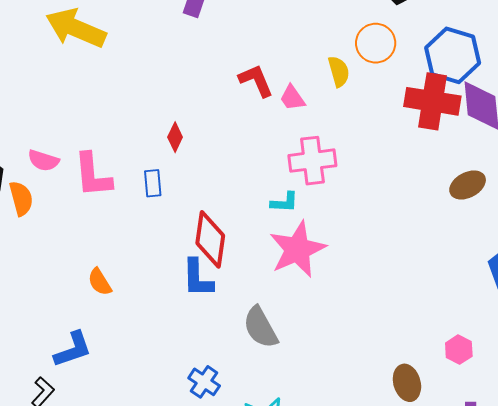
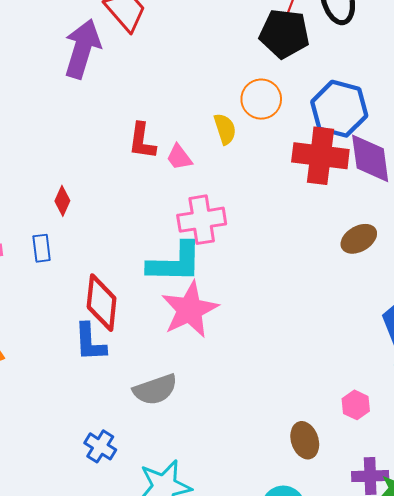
red L-shape: (256, 81) -> (142, 141), turned -147
cyan L-shape: (284, 202) -> (175, 263), size x2.0
gray semicircle: (260, 327) -> (155, 390), turned -78

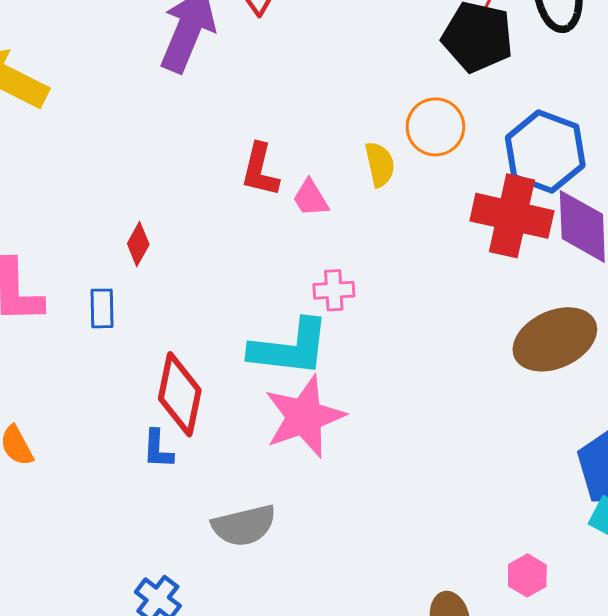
pink cross: (202, 220) -> (334, 290), size x0.6
brown ellipse: (359, 239) -> (555, 339), size x1.6
blue L-shape: (90, 342) -> (158, 449), size x0.7

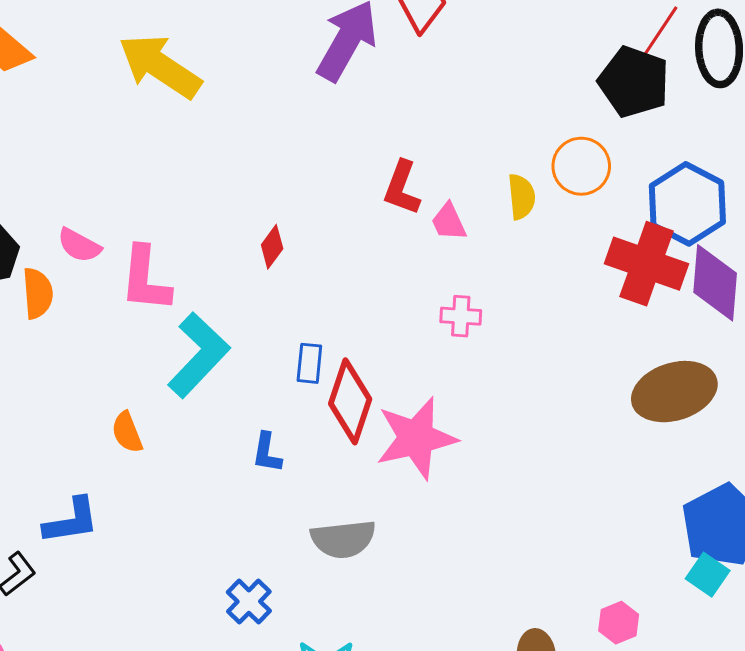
blue rectangle: (102, 308) -> (309, 363), moved
cyan L-shape: (290, 348) -> (199, 355), moved, turned -60
red diamond: (180, 394) -> (350, 401), moved

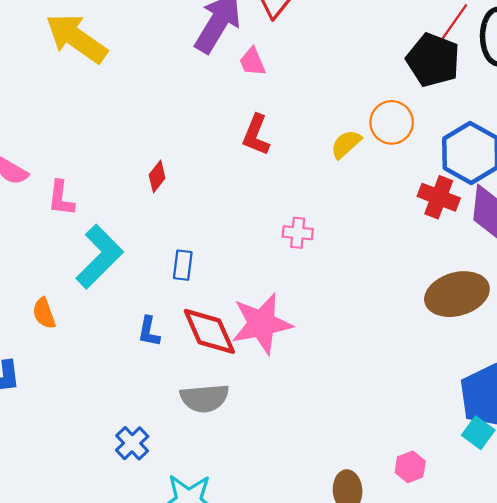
yellow semicircle: (521, 197) -> (346, 144), turned -128
pink trapezoid: (449, 222) -> (252, 62), moved
red cross: (647, 264) -> (439, 197), size x0.7
pink L-shape: (145, 279) -> (61, 198), size x0.7
red diamond: (350, 401) -> (209, 331), moved, turned -44

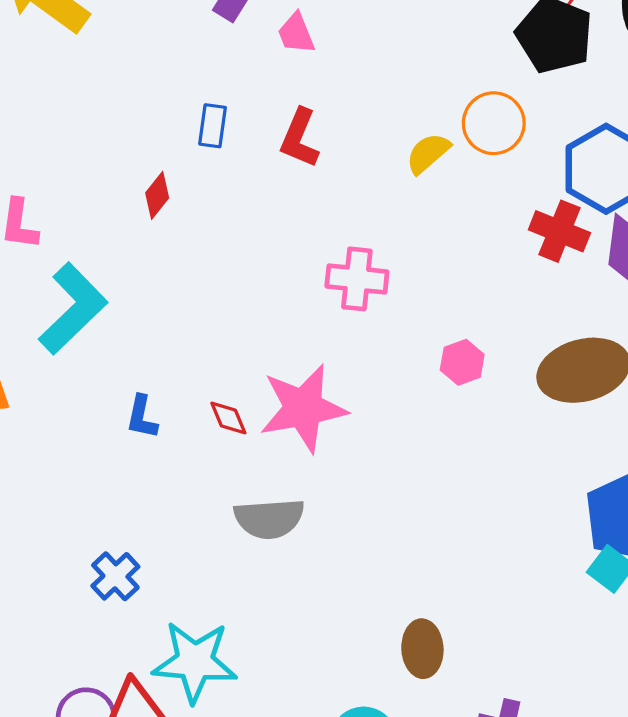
pink cross: (298, 233) -> (357, 279), size x1.4
blue rectangle: (183, 265) -> (213, 126), moved
red diamond: (209, 331) -> (228, 418), size x0.5
gray semicircle: (205, 398) -> (269, 519), moved
pink hexagon: (410, 467) -> (462, 362), moved

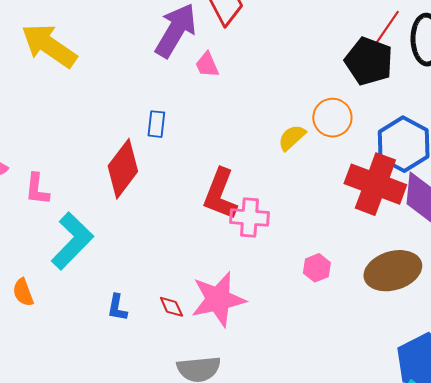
red L-shape: (300, 138) -> (220, 194), moved, size x1.4
red diamond: (157, 195) -> (123, 169), size x2.0
red cross: (559, 231) -> (375, 184), size x1.6

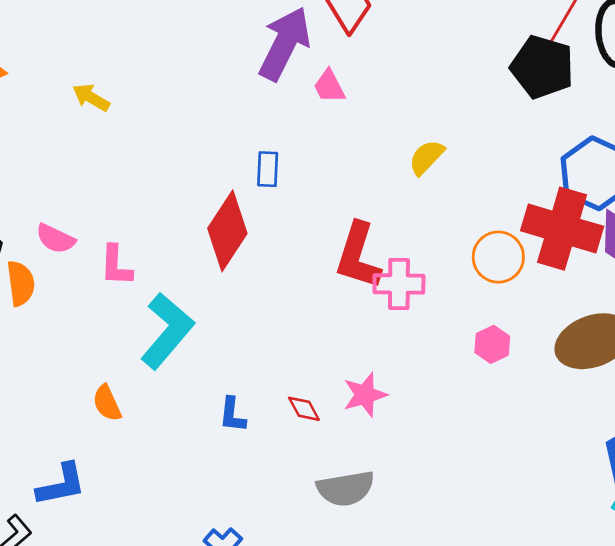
yellow arrow: (49, 46) -> (91, 97), moved, size x0.5
orange circle: (332, 118) -> (498, 257), moved
yellow semicircle: (292, 138) -> (426, 157), moved
pink star: (218, 299) -> (365, 395), size x0.6

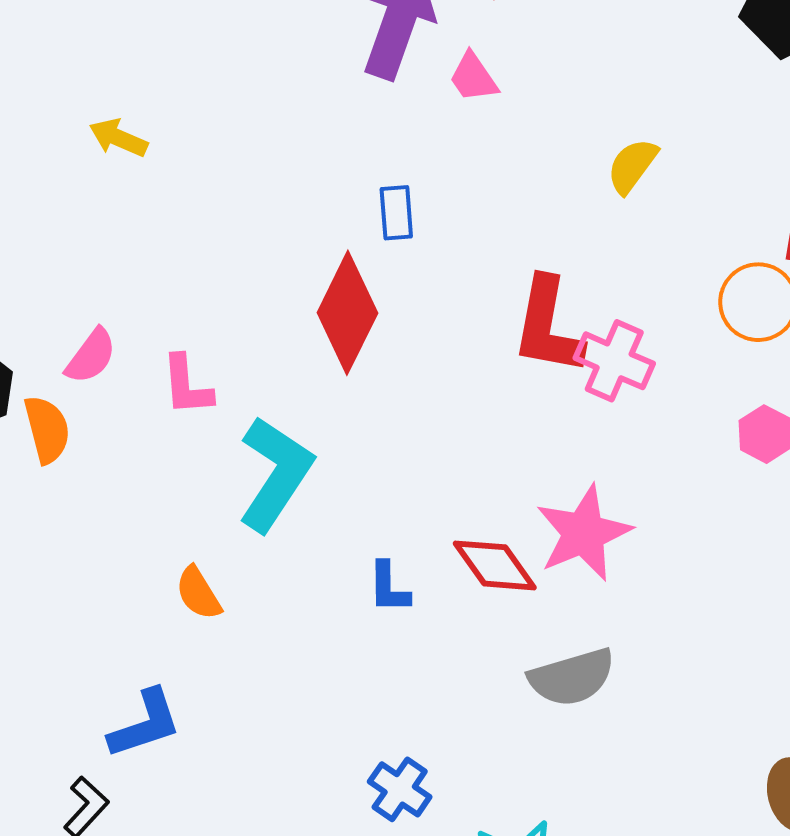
pink semicircle: (55, 239) -> (91, 356), turned -72
pink cross: (399, 284) -> (614, 361), turned 30
pink star: (365, 395) -> (584, 533), size x1.4
red diamond: (304, 409) -> (495, 565), size x1.6

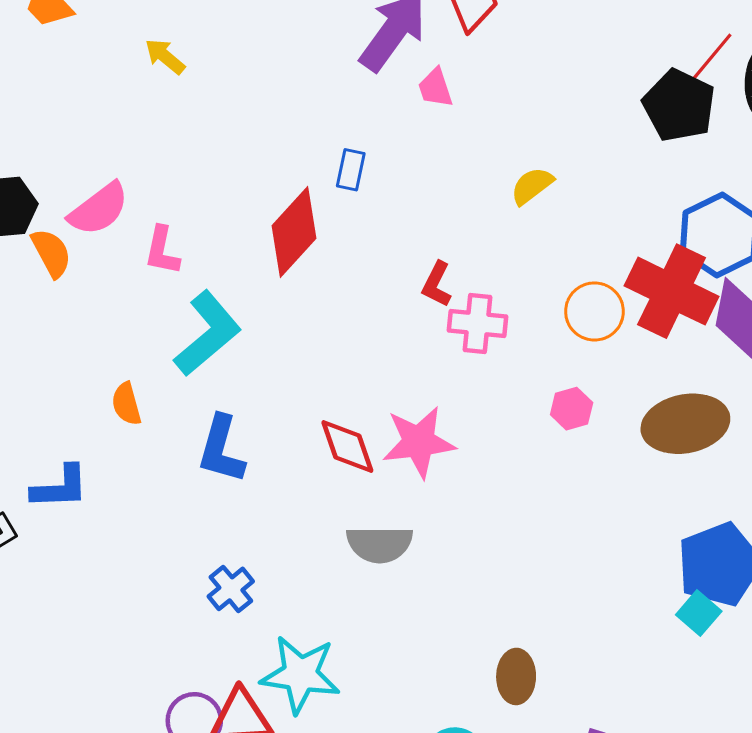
red L-shape: (548, 326) -> (437, 284), size x0.6
pink semicircle: (91, 356) -> (99, 209), size x1.4
pink cross: (614, 361) -> (477, 323), turned -34
orange semicircle: (47, 429) -> (51, 253), turned -30
blue L-shape: (389, 588) -> (221, 449), moved, size x1.6

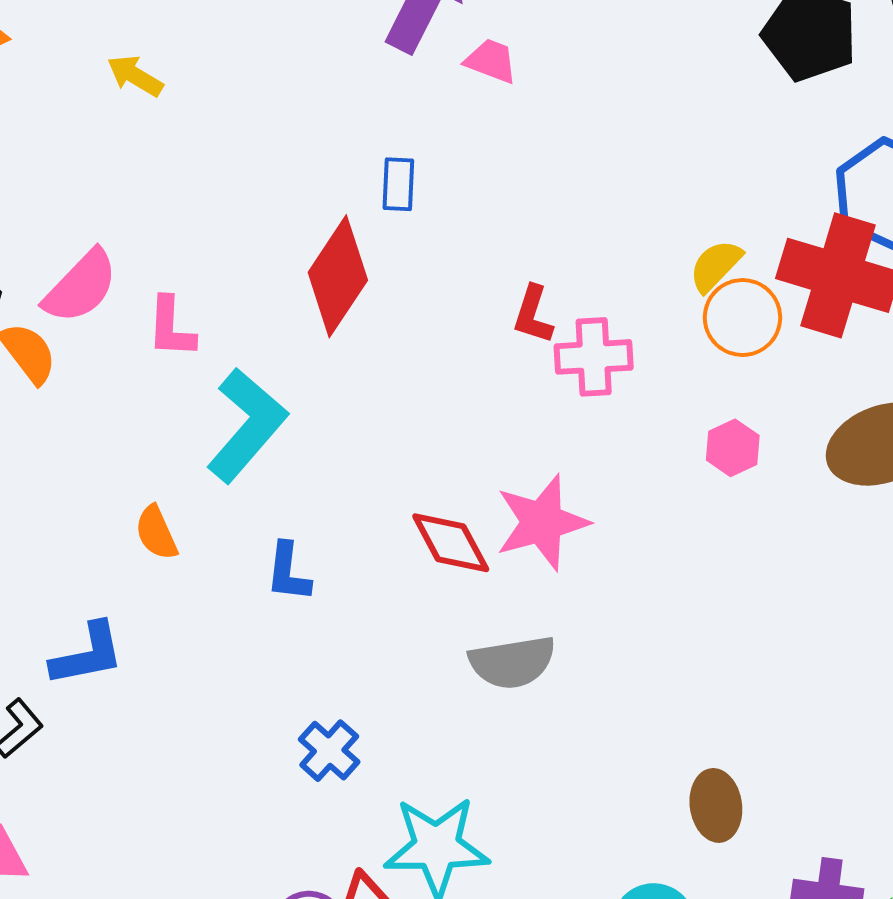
pink trapezoid: (435, 88) -> (491, 61), turned 138
yellow semicircle: (532, 186) -> (716, 266), moved
blue L-shape: (221, 449) -> (288, 572), size x0.7

